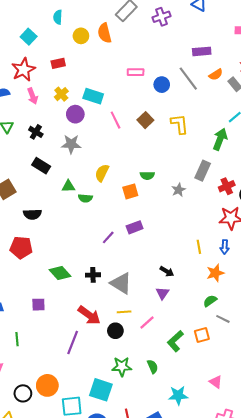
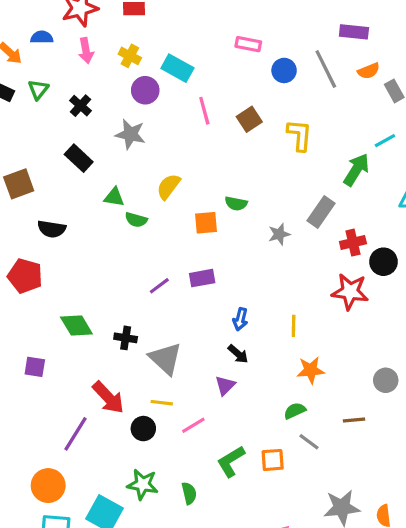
yellow cross: (61, 94) -> (130, 56), turned -32
blue arrow: (225, 247) -> (240, 319), moved
orange circle: (47, 385) -> (48, 486), moved

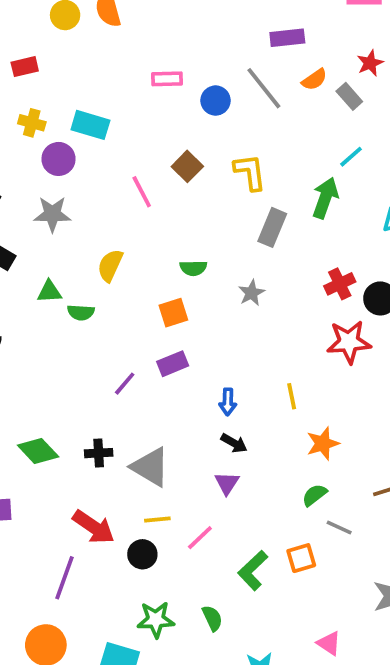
pink line: (204, 111) -> (142, 192), moved
gray rectangle: (321, 212) -> (272, 227), moved
orange square: (206, 223) -> (173, 313), moved

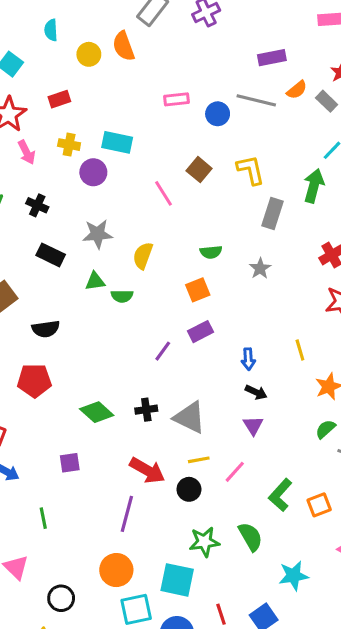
gray line: (264, 88) -> (256, 100), turned -33
gray star: (52, 214) -> (98, 234), moved
orange square: (301, 558) -> (319, 505), moved
green semicircle: (212, 618) -> (250, 537), size x1.4

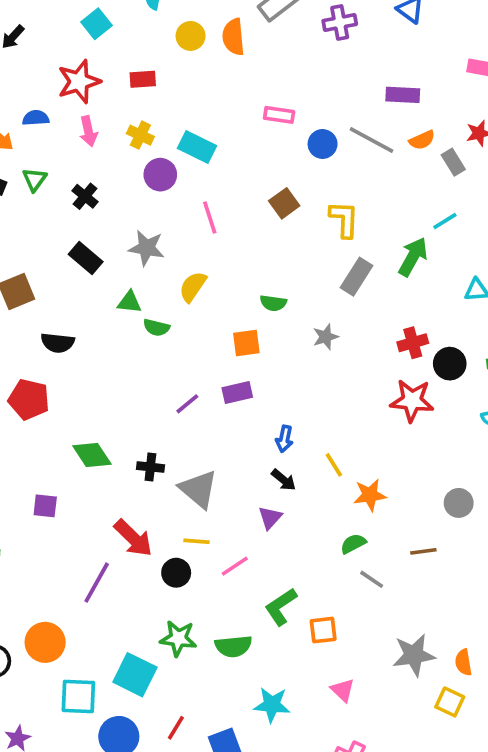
pink line: (163, 193) -> (210, 217), moved
yellow line: (300, 350) -> (334, 465), moved, turned -30
green semicircle: (250, 537) -> (233, 646), turned 100
orange circle: (116, 570) -> (45, 642), moved
red line: (221, 614) -> (176, 728), turned 35

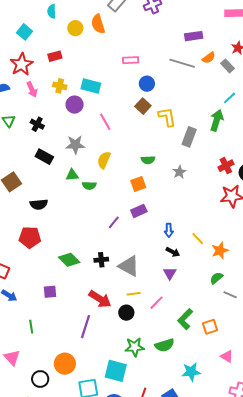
blue circle: (323, 144) -> (147, 84), moved
yellow L-shape: (344, 219) -> (167, 117), moved

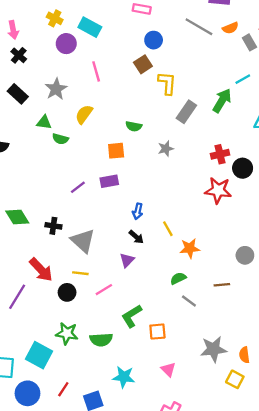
pink arrow: (32, 89) -> (13, 30), moved
gray star: (75, 145) -> (56, 89), turned 30

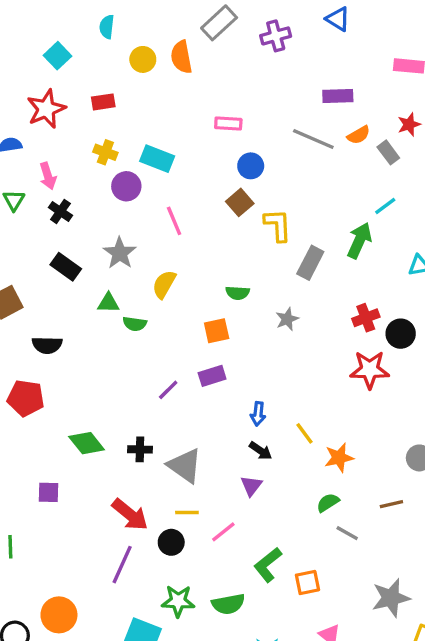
purple line: (17, 297) -> (122, 565), moved

